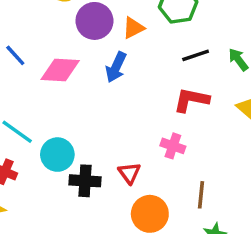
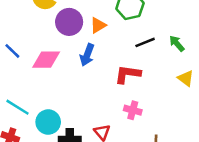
red L-shape: (191, 100) -> (128, 74), moved

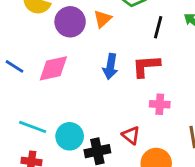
black line: (145, 42) -> (158, 27), turned -42
blue arrow: (87, 55) -> (110, 66), moved

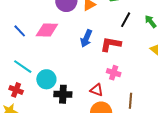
blue line: (14, 66) -> (20, 31), moved
red triangle: (131, 135) -> (97, 90), moved, turned -32

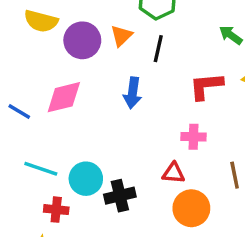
black line: (126, 20) -> (158, 49), moved
red L-shape: (111, 44) -> (206, 86), moved
red cross: (16, 90) -> (56, 210), moved

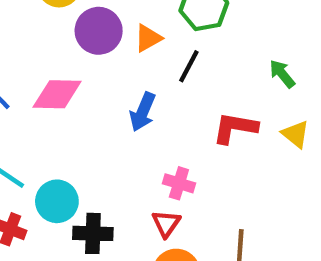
pink cross: (194, 137) -> (179, 183), moved
red triangle: (173, 173) -> (166, 224), turned 45

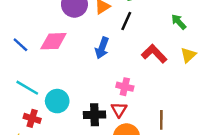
red L-shape: (235, 128) -> (154, 54), turned 40
yellow triangle: (296, 134) -> (188, 55), turned 42
black cross: (93, 233) -> (94, 115), moved

